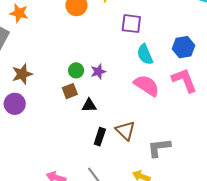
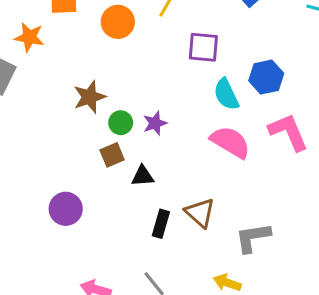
blue hexagon: (183, 47) -> (266, 77), moved
brown star: (22, 74) -> (90, 97), moved
purple circle: (15, 104) -> (66, 209), moved

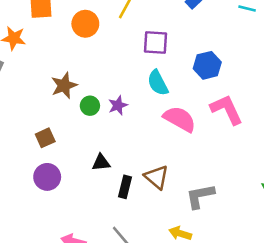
cyan semicircle: (226, 94) -> (158, 83), moved
brown square: (112, 155) -> (45, 138), moved
black triangle: (143, 176) -> (101, 163), moved

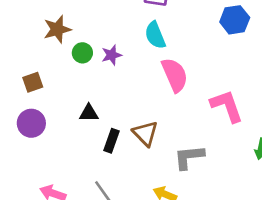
blue hexagon: (207, 65) -> (235, 20), moved
pink L-shape: (227, 109) -> (227, 106), moved
pink semicircle: (180, 119) -> (175, 75), turned 32

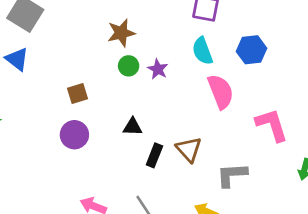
blue hexagon: (235, 20) -> (251, 50), moved
brown star: (57, 29) -> (121, 33), moved
purple star: (112, 55) -> (158, 69), turned -30

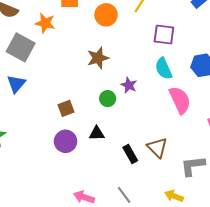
blue triangle: (17, 59) -> (16, 84), turned 36
green circle: (129, 66) -> (108, 99), moved
black triangle: (133, 127) -> (97, 133), moved
black rectangle: (154, 155) -> (130, 154), turned -48

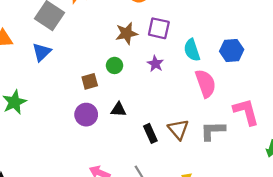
purple square: (164, 35) -> (159, 28), moved
green circle: (108, 99) -> (115, 65), moved
gray L-shape: (193, 166) -> (213, 131), moved

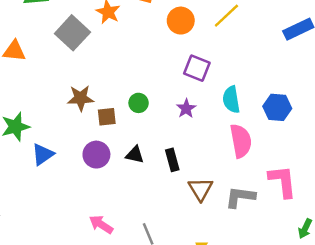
brown star: (127, 33) -> (80, 98), moved
blue triangle: (42, 52) -> (43, 154), moved
black rectangle: (150, 133) -> (172, 160), moved

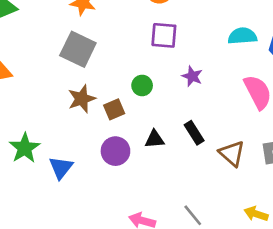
gray square: (72, 33) -> (78, 49), moved
purple square: (197, 68) -> (164, 35), moved
cyan semicircle: (231, 100) -> (242, 36), moved, turned 112

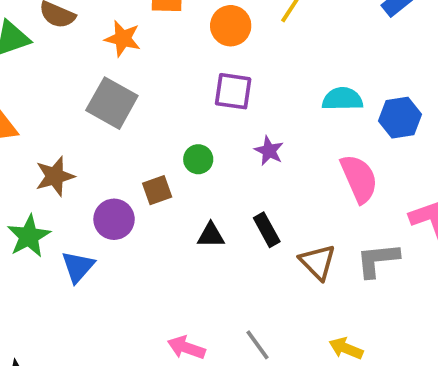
brown star: (82, 99) -> (55, 176), moved
purple circle: (115, 151) -> (114, 219), moved

